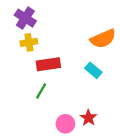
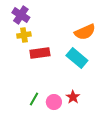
cyan rectangle: (93, 70) -> (77, 58), size x1.5
green line: (41, 91) -> (34, 99), moved

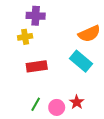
purple cross: (21, 15) -> (36, 16), moved, turned -30
red rectangle: (40, 53) -> (37, 66), moved

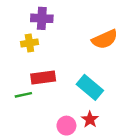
cyan rectangle: (81, 61) -> (90, 87), moved
green line: (36, 104) -> (23, 95), moved, turned 48

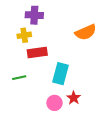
red rectangle: (43, 78) -> (37, 52), moved
cyan rectangle: (90, 87) -> (61, 74), moved, turned 65

